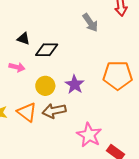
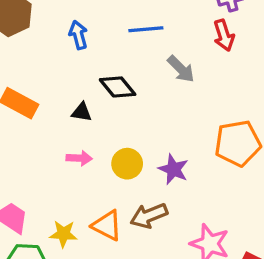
black diamond: (47, 50) -> (118, 87), moved, turned 60
yellow circle: (45, 86) -> (127, 164), moved

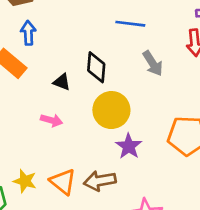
blue arrow: (78, 35) -> (28, 33), moved
black diamond: (118, 87) -> (96, 67), turned 32
yellow circle: (127, 164) -> (111, 110), moved, size x1.4

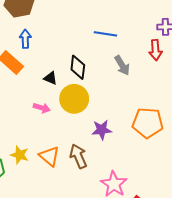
yellow circle: (111, 110) -> (74, 99), moved
purple star: (129, 146) -> (102, 130), turned 30
brown arrow: (100, 181) -> (78, 156), turned 75

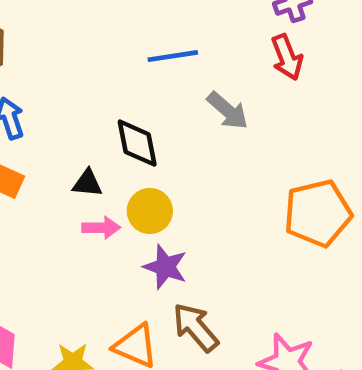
yellow circle: (74, 99) -> (150, 211), size x0.7
pink arrow: (42, 108) -> (101, 228), moved
purple star: (102, 130) -> (165, 267), moved, turned -30

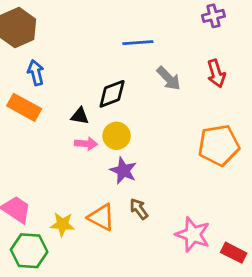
red arrow: (287, 57) -> (216, 73), moved
black diamond: (137, 143) -> (112, 94), turned 76
brown arrow: (196, 327) -> (139, 209), size x0.7

